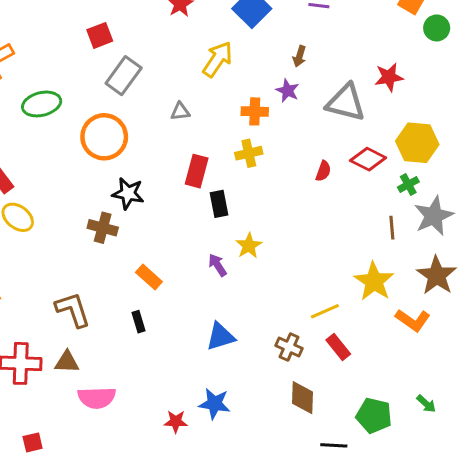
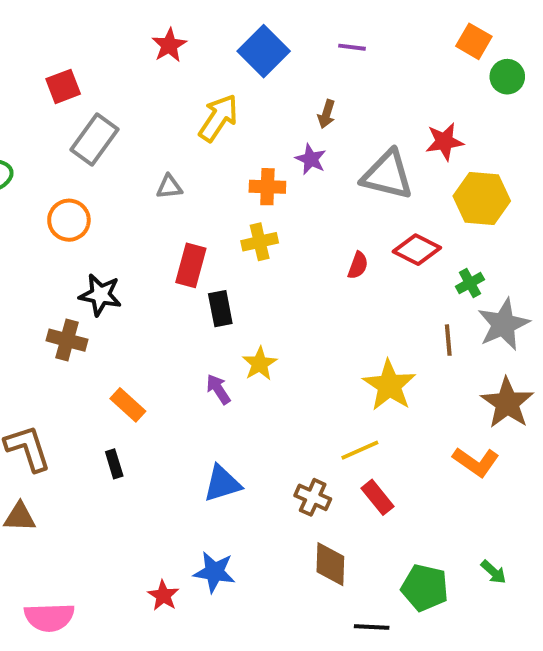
orange circle: (104, 137) -> (69, 220), size x0.7
yellow hexagon: (417, 143) -> (482, 199), moved
yellow star: (374, 281) -> (389, 385), moved
pink semicircle: (97, 398) -> (49, 617), moved
red star: (176, 422) -> (163, 596), turned 30

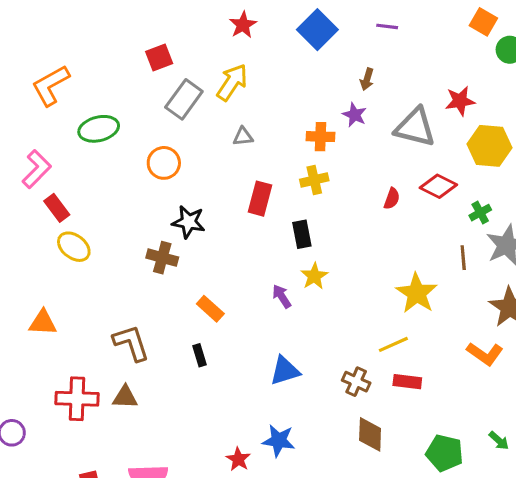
yellow arrow: (218, 118) -> (232, 82), moved
black rectangle: (220, 309) -> (302, 234), moved
red rectangle: (378, 497) -> (407, 382), turned -44

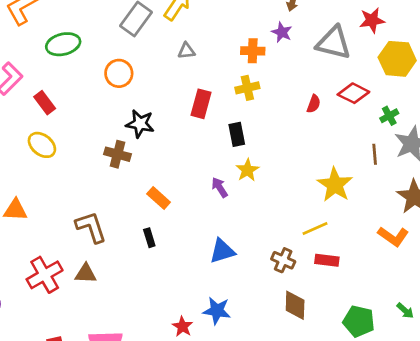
red rectangle: (57, 208) -> (45, 103), moved
red cross: (77, 399) -> (45, 275), turned -32

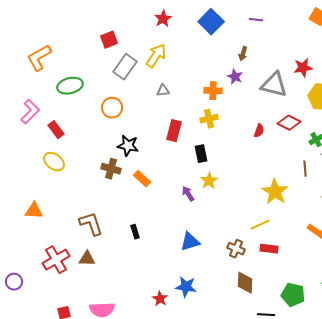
orange rectangle: (159, 198) -> (142, 179), moved

